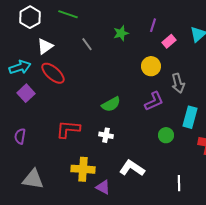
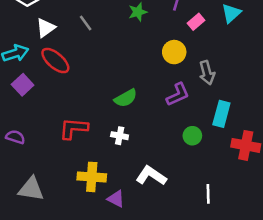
gray line: (87, 44) -> (86, 23), moved
purple semicircle: (20, 136) -> (15, 137), turned 98

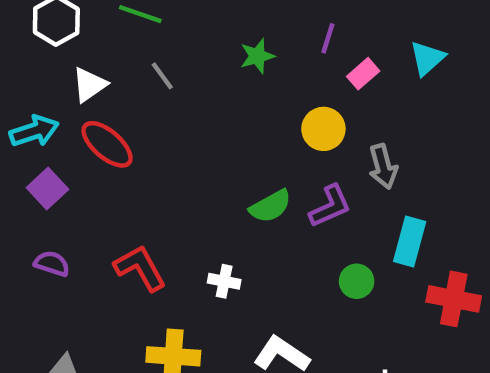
green semicircle: (126, 98) -> (270, 206), moved
red L-shape: (74, 128) -> (140, 268), turned 56
purple semicircle: (15, 137) -> (52, 264), moved

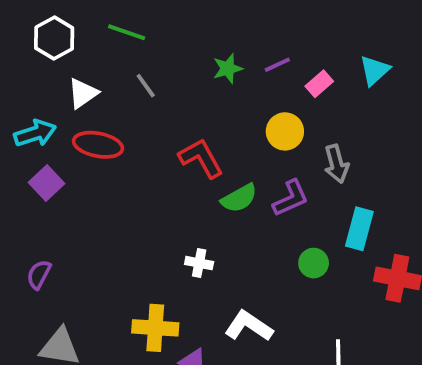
purple line: (328, 38) -> (277, 65), moved, turned 48
red ellipse: (107, 144) -> (98, 145), turned -30
purple semicircle: (52, 264) -> (39, 274), moved, turned -80
red L-shape: (140, 268) -> (201, 158), moved

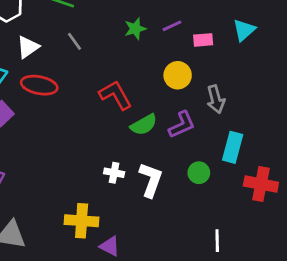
pink rectangle: (319, 84) -> (203, 40), turned 36
white L-shape: (249, 326) -> (151, 180), moved, turned 76

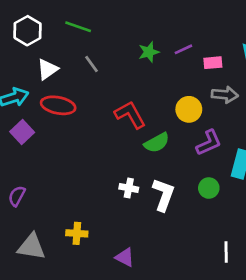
yellow circle: (178, 75) -> (189, 109), moved
gray arrow: (216, 99) -> (225, 95), moved, turned -70
purple L-shape: (182, 125) -> (209, 143), moved
yellow cross: (82, 221) -> (77, 233), moved, size x0.7

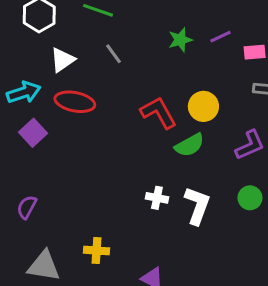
yellow circle: (189, 109) -> (203, 106), moved

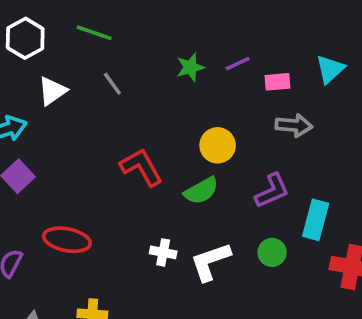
red ellipse: (75, 102) -> (67, 240), moved
red L-shape: (159, 113) -> (141, 167), moved
white L-shape: (197, 206) -> (210, 262), turned -129

